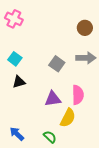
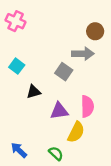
gray arrow: (86, 58) -> (83, 54), moved
black triangle: (19, 82) -> (33, 92), moved

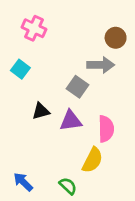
pink cross: (16, 21) -> (34, 28), moved
cyan square: (17, 66) -> (20, 69), moved
purple triangle: (59, 111) -> (71, 121), moved

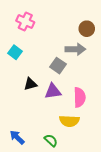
yellow semicircle: (92, 160) -> (69, 121), turned 66

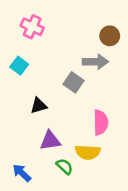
purple triangle: (53, 91) -> (50, 141), moved
green semicircle: (51, 140) -> (64, 166), moved

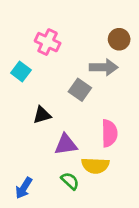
pink cross: (32, 27) -> (48, 42), moved
purple triangle: (50, 141) -> (66, 144), moved
blue arrow: (22, 173) -> (24, 188), turned -102

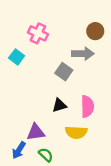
black triangle: (42, 115) -> (59, 105), moved
purple triangle: (66, 144) -> (36, 132), moved
green semicircle: (70, 181) -> (46, 155), moved

